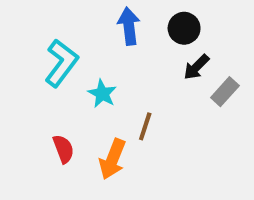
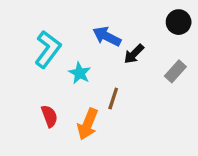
blue arrow: (129, 26) -> (107, 36), moved, turned -56
black circle: (184, 28) -> (179, 22), moved
black arrow: (196, 67) -> (134, 54), moved

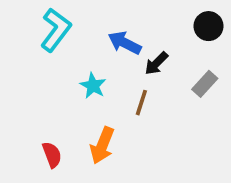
cyan L-shape: (48, 49) -> (56, 30), moved
brown line: (113, 99) -> (141, 103), moved
red semicircle: (49, 116) -> (52, 155), moved

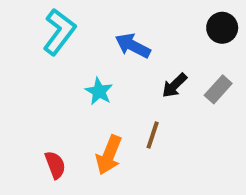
black arrow: (156, 63) -> (174, 85), moved
brown line: (141, 103) -> (153, 135), moved

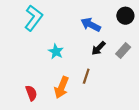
blue arrow: (133, 46) -> (91, 25), moved

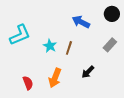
cyan L-shape: (34, 18) -> (20, 35), moved, turned 30
black arrow: (99, 48) -> (88, 72), moved
brown line: (86, 76) -> (69, 48), moved

